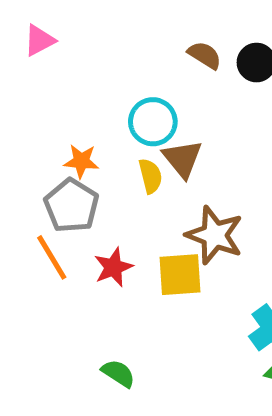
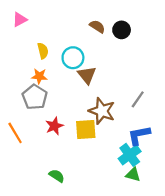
yellow semicircle: (150, 176) -> (43, 51), moved
orange line: (52, 257) -> (15, 133), moved

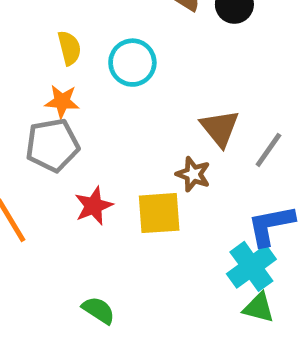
brown triangle: (87, 75) -> (220, 128), moved
gray pentagon: (35, 97) -> (52, 145), turned 30
brown star: (102, 111) -> (193, 174), size x0.6

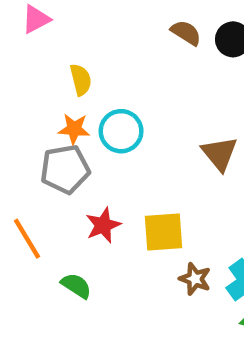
cyan circle: (132, 63) -> (121, 131), moved
brown star: (193, 174) -> (195, 279), moved
green semicircle: (98, 310) -> (76, 286), moved

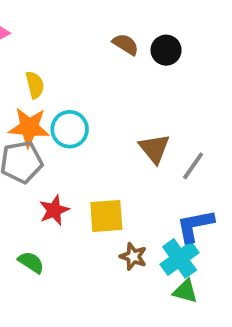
orange star: (74, 129) -> (29, 127), size x1.5

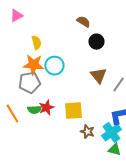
black circle: (166, 50) -> (96, 42), moved
green semicircle: (31, 262) -> (34, 110), moved, turned 144

